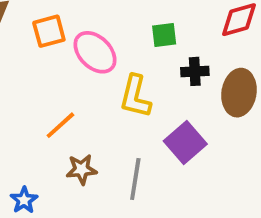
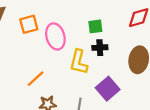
pink ellipse: (95, 52) -> (55, 36), turned 30
black cross: (195, 71) -> (100, 48), moved

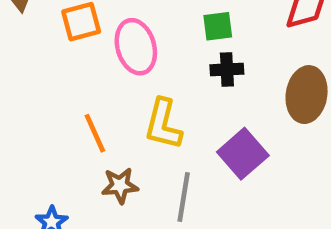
yellow L-shape: (79, 62) -> (163, 124), moved
orange line: (35, 79) -> (95, 133), turned -72

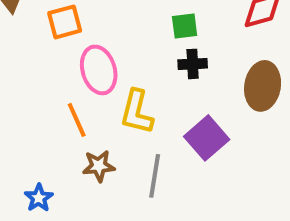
pink ellipse: (136, 47) -> (99, 70), moved

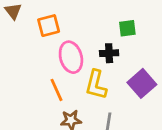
black cross: (193, 64) -> (109, 53), moved
purple square: (207, 138) -> (142, 83), moved

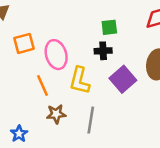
orange square: (49, 26) -> (24, 43), moved
black cross: (109, 53) -> (103, 51), moved

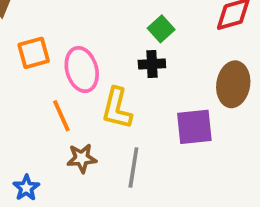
green square: (109, 27) -> (161, 29), turned -35
purple square: (123, 79) -> (194, 127), moved, turned 35

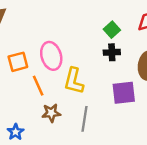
green square: (161, 29) -> (112, 30), moved
orange square: (34, 53) -> (18, 62), moved
black cross: (152, 64) -> (112, 52), moved

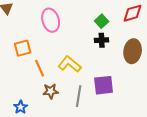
pink ellipse: (51, 56) -> (51, 20), moved
yellow L-shape: (74, 81) -> (70, 64), turned 115
purple square: (124, 93) -> (104, 85), moved

